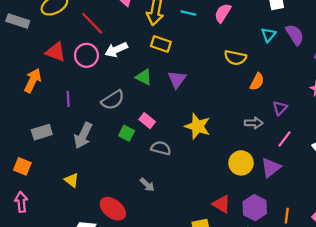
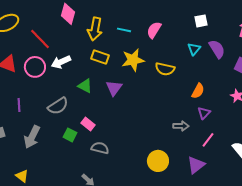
orange semicircle: (257, 82) -> (198, 91), moved
yellow star: (198, 126) -> (133, 60), moved, turned -30
yellow circle: (241, 163) -> (158, 161), moved

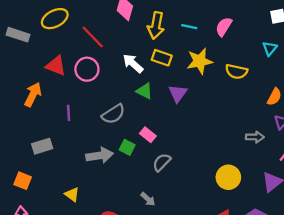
white arrow: (61, 62) -> (133, 63), moved, turned 66
gray arrow: (32, 137) -> (100, 155), moved, turned -125
gray semicircle: (100, 148) -> (162, 162), turned -60

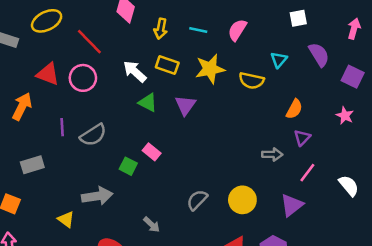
yellow arrow: (156, 25) -> (161, 29), size x0.7
cyan triangle: (270, 48) -> (279, 60), moved
gray semicircle: (113, 114) -> (93, 135), moved
gray arrow: (100, 155) -> (97, 196), moved
gray semicircle: (162, 162) -> (197, 200), moved

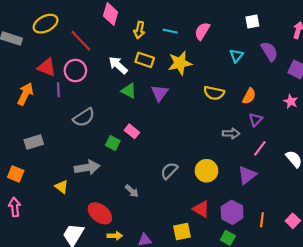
yellow semicircle: (252, 81) -> (214, 93), moved
purple line: (62, 127) -> (58, 90), moved

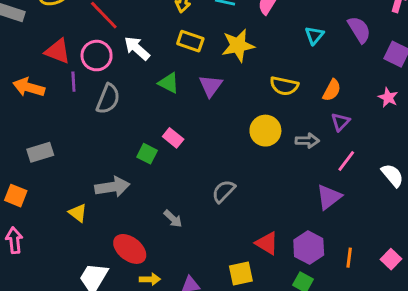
white arrow: (118, 65) -> (137, 48), moved
orange arrow: (25, 94) -> (29, 87), turned -100
gray semicircle: (84, 117) -> (108, 99), moved, turned -35
yellow circle: (206, 171) -> (265, 131), moved

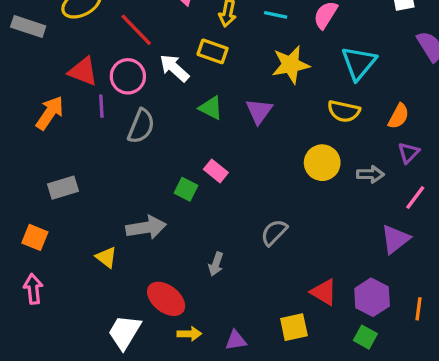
cyan triangle: (314, 35) -> (359, 63), moved, size x1.6
yellow rectangle: (190, 41) -> (213, 51), moved
orange arrow: (29, 87) -> (50, 113), turned 108
gray arrow: (173, 219) -> (216, 264), turned 66

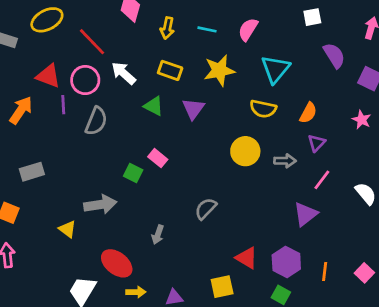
yellow rectangle: (213, 51) -> (170, 70), moved

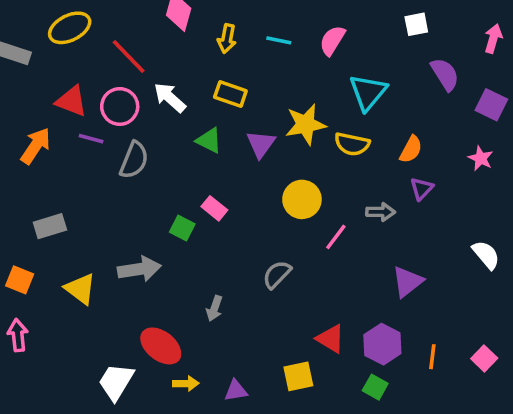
yellow star: (219, 70) -> (306, 124), moved
purple line: (63, 105) -> (91, 139), turned -72
yellow circle: (245, 151) -> (302, 199), moved
pink line: (322, 180) -> (336, 237), moved
yellow triangle: (67, 229) -> (80, 289), moved, size x1.4

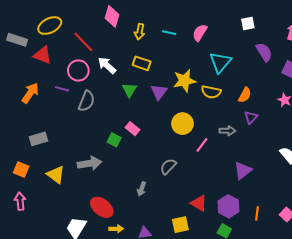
red triangle: (71, 101) -> (43, 55), moved
green triangle: (209, 140) -> (129, 90), turned 35
gray arrow: (214, 308) -> (142, 189), moved

